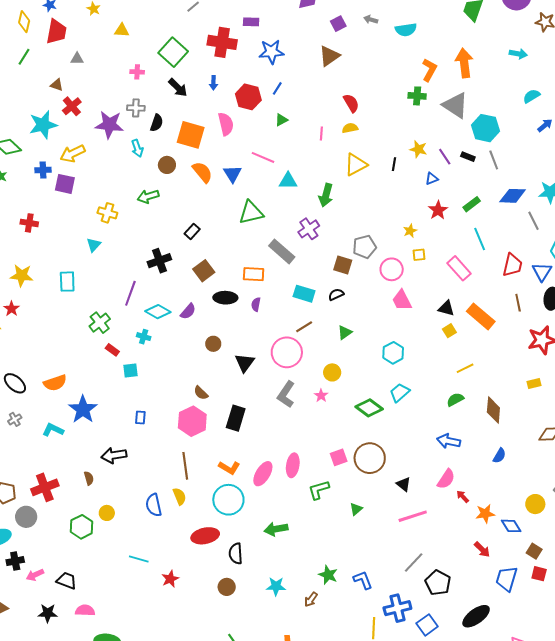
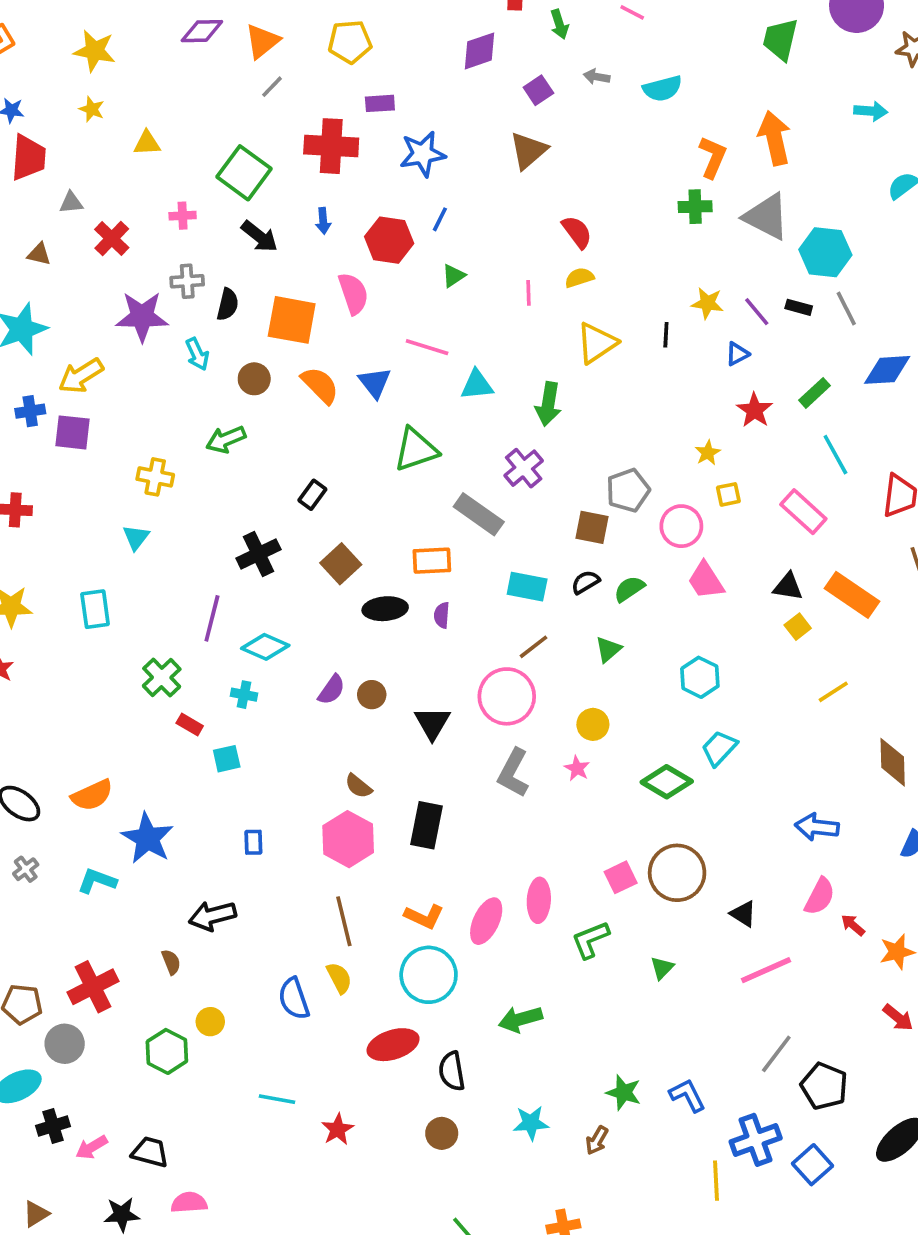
red cross: (72, 106) -> (112, 238), moved
purple semicircle: (188, 311) -> (332, 690), moved
green semicircle: (455, 400) -> (629, 589), moved

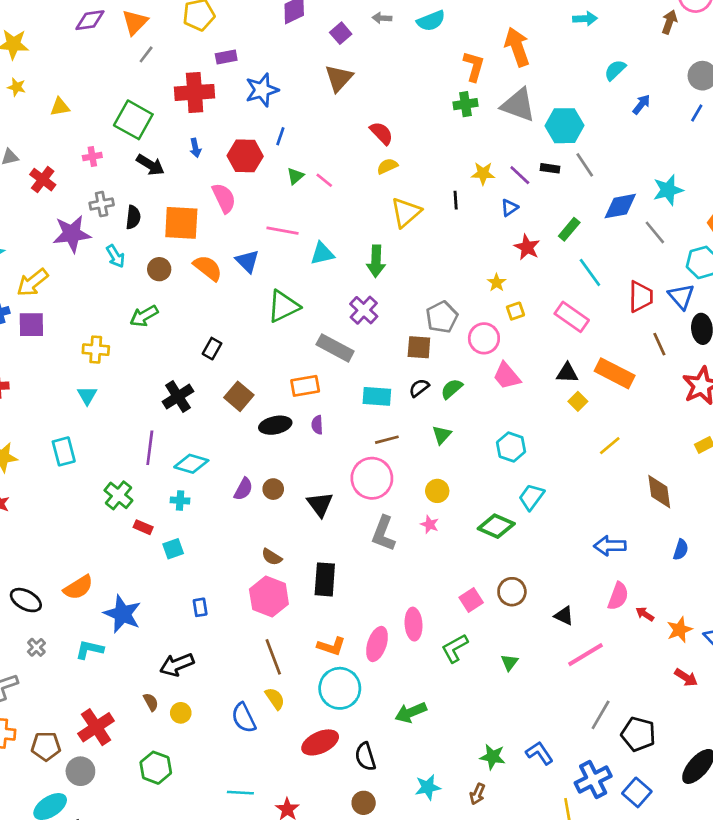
pink line: (528, 293) -> (324, 180), moved, turned -42
brown line: (533, 647) -> (387, 440), turned 30
brown circle: (677, 873) -> (512, 592), size x0.7
yellow circle: (210, 1022) -> (181, 713), moved

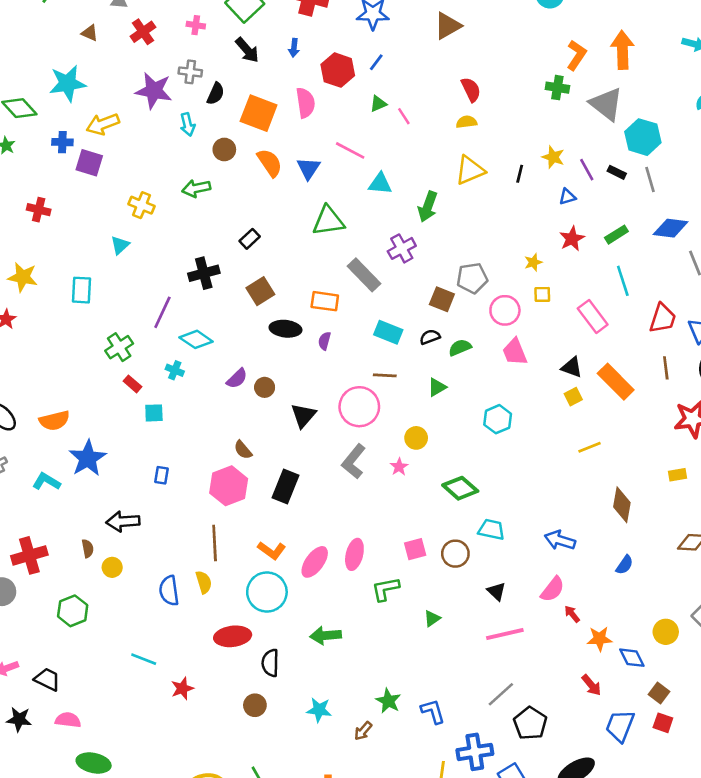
cyan trapezoid: (531, 497) -> (491, 529), moved, turned 48

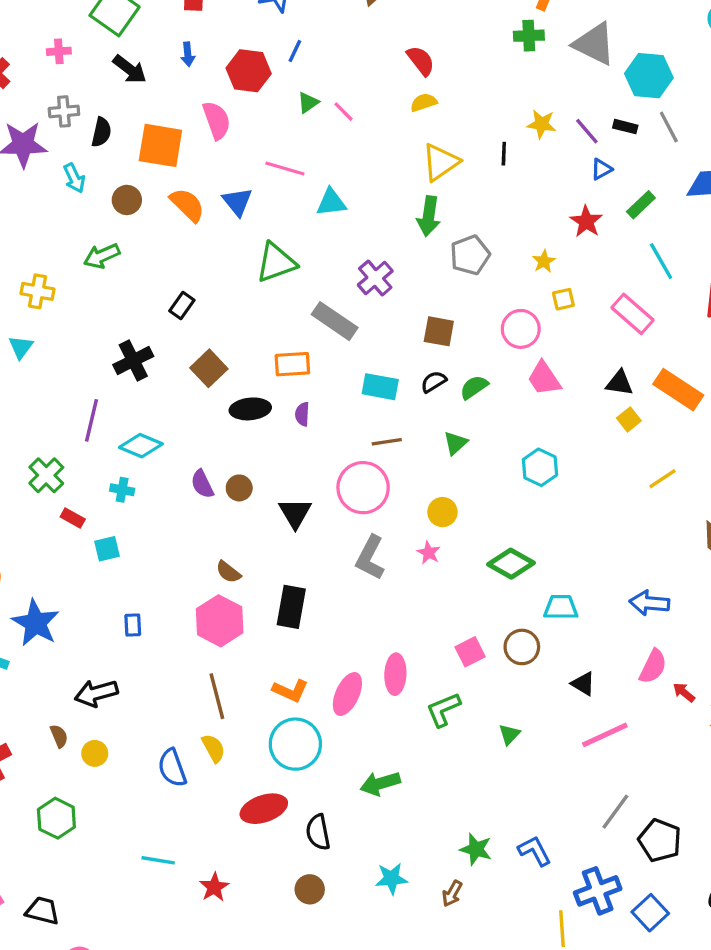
blue triangle: (567, 197) -> (601, 169), moved
green arrow: (428, 207) -> (429, 216), moved
gray pentagon: (472, 278) -> (470, 255), moved
purple semicircle: (237, 378) -> (202, 484), turned 120

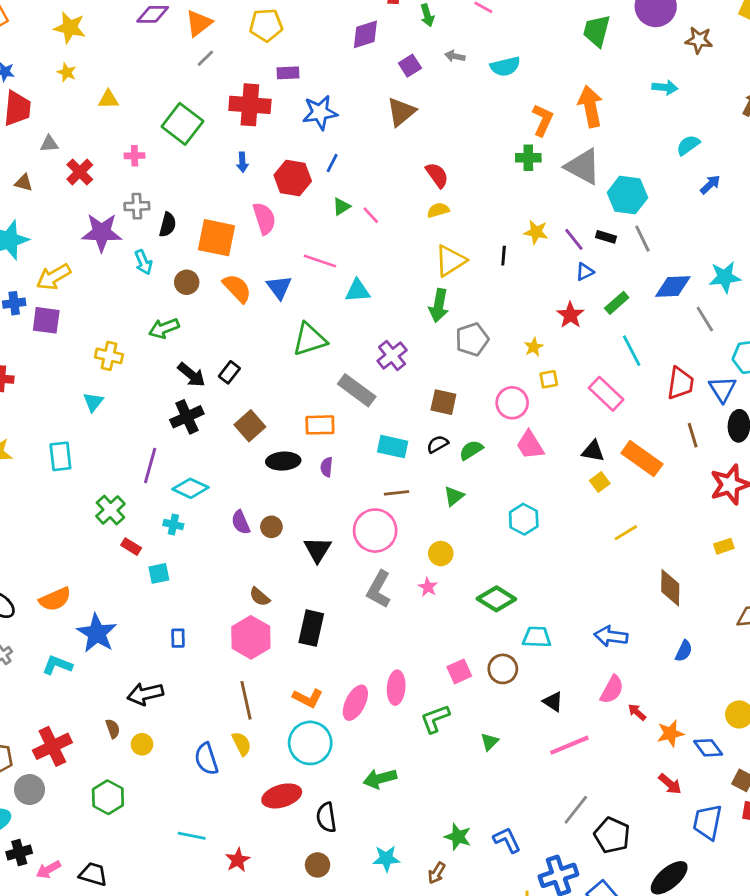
black arrow: (130, 69) -> (191, 375), moved

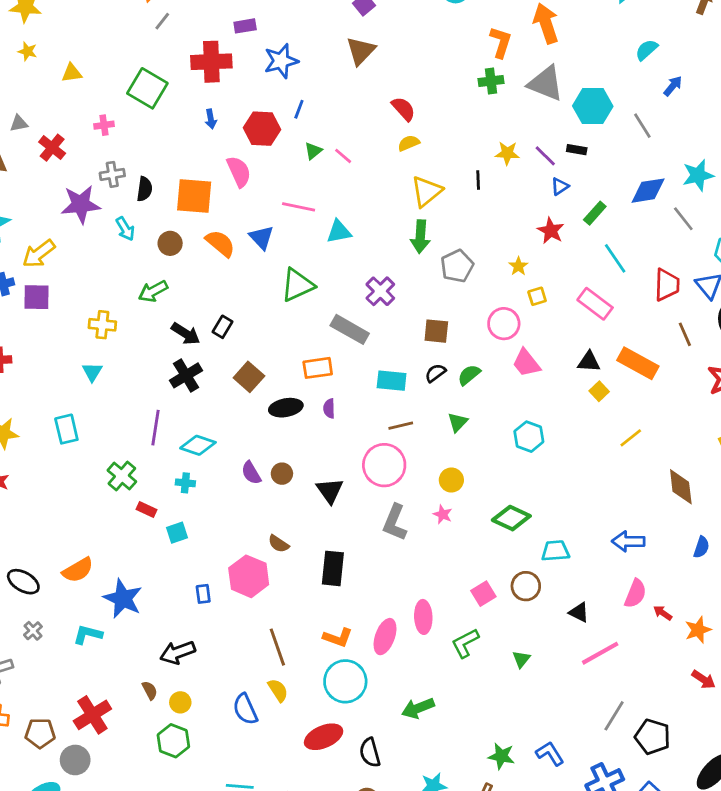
gray line: (642, 239) -> (642, 126), moved
pink hexagon: (251, 637) -> (249, 576), moved
green hexagon: (108, 797) -> (173, 741), moved

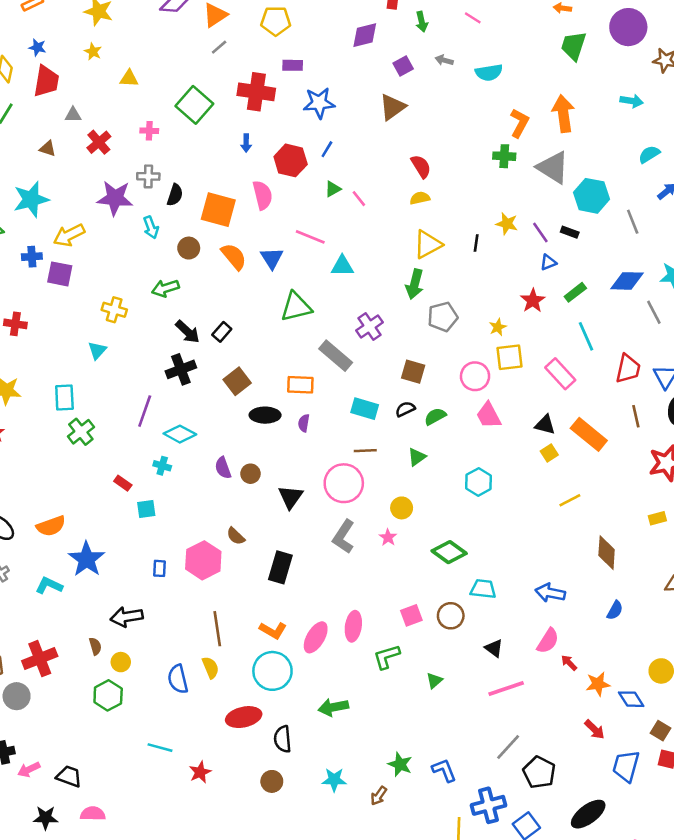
yellow square: (537, 296) -> (509, 357), size x1.6
green cross: (122, 476) -> (81, 432), moved

